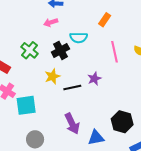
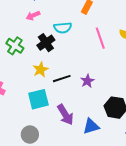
purple star: (94, 79) -> (87, 81), moved
cyan square: (26, 105) -> (38, 99), moved

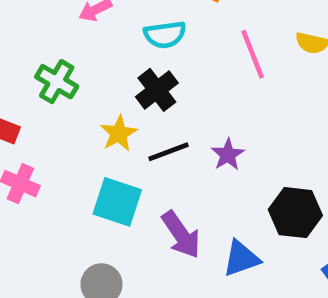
black cross: (46, 43) -> (157, 90), moved
cyan square: (38, 99) -> (117, 202), turned 35

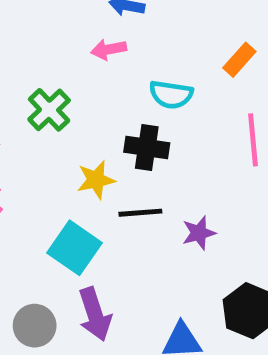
black cross: (157, 90) -> (147, 148), turned 30
purple arrow: (181, 235) -> (95, 314), moved

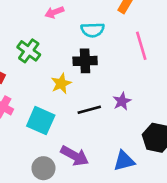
black line: (140, 213) -> (89, 110), moved
cyan square: (74, 248) -> (41, 121), moved
purple arrow: (95, 314) -> (75, 156), turned -32

